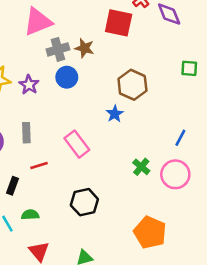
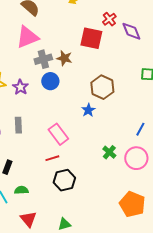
red line: (39, 166) -> (52, 158), moved
orange pentagon: (150, 232) -> (132, 204), moved

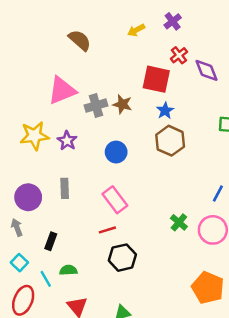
pink triangle: (27, 37) -> (62, 90), moved
blue circle: (50, 81) -> (116, 152), moved
blue star: (88, 110) -> (165, 111), moved

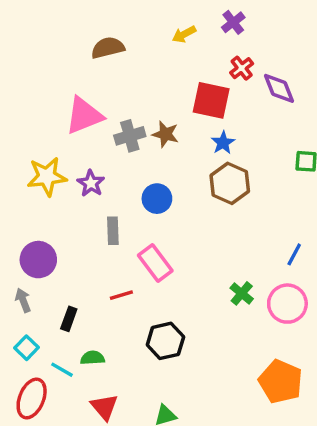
brown semicircle: (80, 40) -> (108, 48), turned -55
gray rectangle: (65, 188) -> (113, 231), moved
red line: (107, 230) -> (121, 295), moved
cyan line: (46, 279) -> (62, 370), turned -30

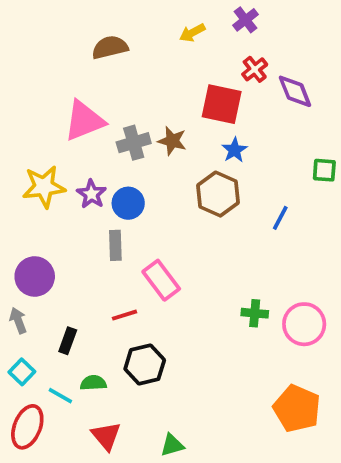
brown hexagon: (230, 183) -> (218, 194), moved
blue circle: (157, 199) -> (128, 203), moved
blue line: (294, 254) -> (280, 218), moved
green cross: (242, 293) -> (255, 313), turned -35
black hexagon: (165, 341) -> (145, 364), moved

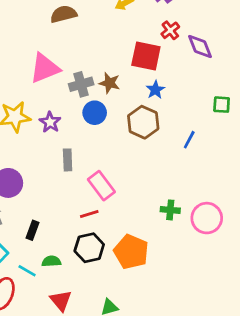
blue circle: (128, 203) -> (95, 113), moved
red line: (125, 315) -> (89, 214), moved
orange pentagon: (297, 408) -> (131, 252), moved

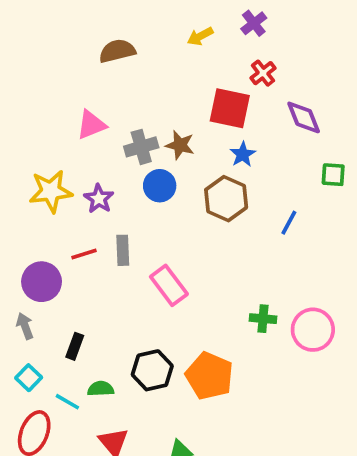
purple diamond: (200, 47) -> (304, 117), moved
pink triangle: (45, 68) -> (91, 125), size x0.7
red line: (89, 214) -> (84, 254), moved

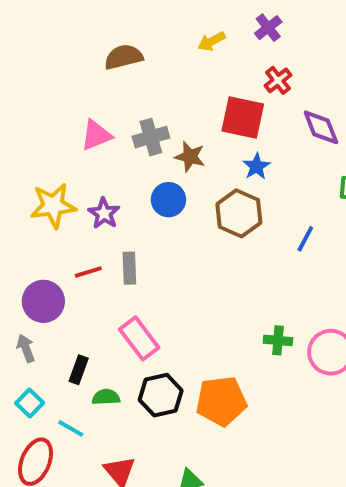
gray cross: (141, 147) -> (151, 137), moved
pink rectangle: (169, 285) -> (139, 338), moved
orange pentagon: (209, 376) -> (221, 401), turned -30
green semicircle: (101, 389) -> (106, 397), moved

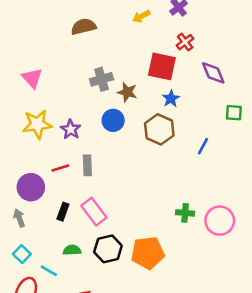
pink triangle: (96, 135) -> (32, 78), moved, turned -50
black rectangle: (79, 370) -> (63, 212), moved

